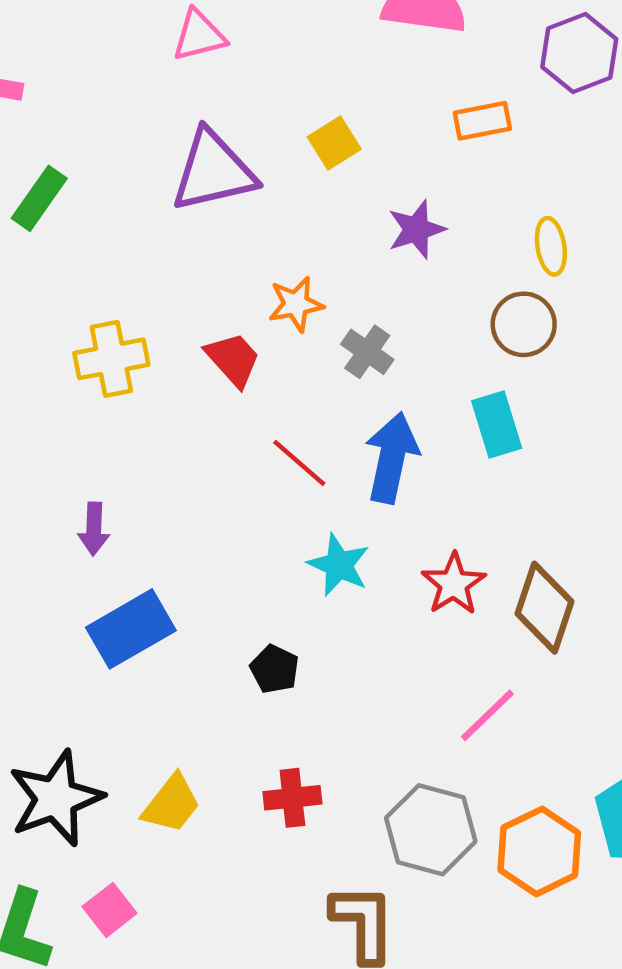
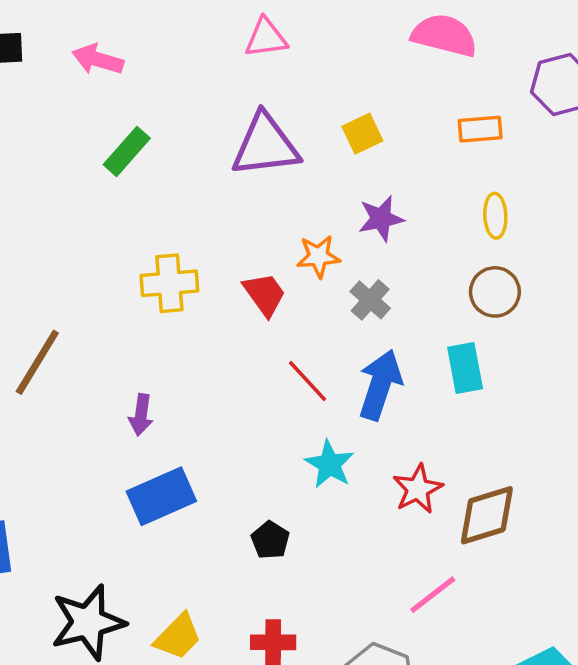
purple star: (416, 229) -> (381, 219), moved
yellow ellipse: (551, 246) -> (495, 216), moved
brown diamond: (545, 608) -> (487, 515), turned 48

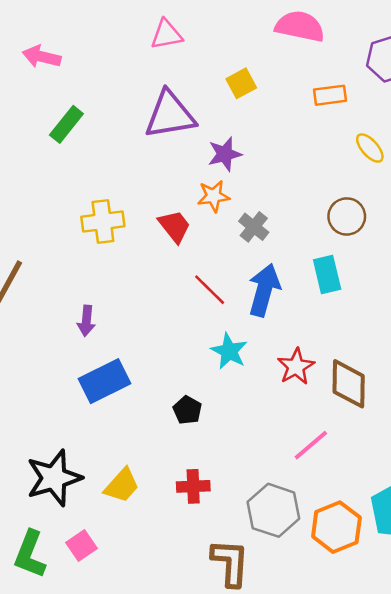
yellow square: (362, 134) -> (241, 83), moved
yellow ellipse: (495, 216) -> (370, 148), moved, turned -36
purple star: (381, 219) -> (225, 154), moved
brown diamond: (487, 515) -> (349, 384), turned -69

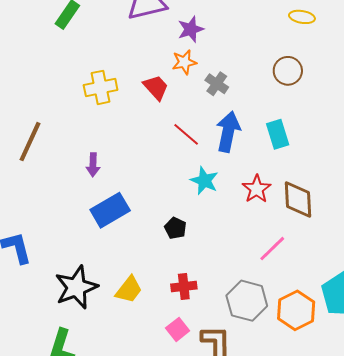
yellow ellipse: (370, 148) -> (302, 17), turned -35
cyan rectangle: (327, 274) -> (278, 134), moved
pink square: (81, 546) -> (178, 329), moved

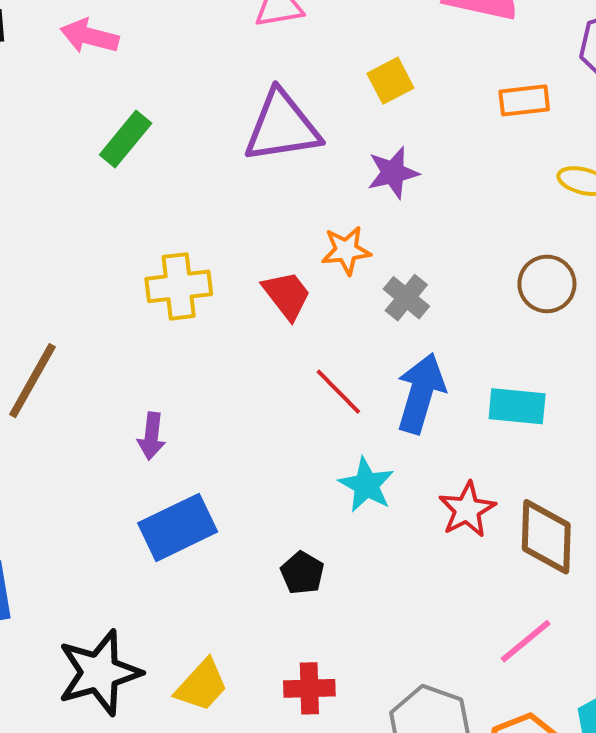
purple star: (191, 29) -> (393, 173), moved
cyan rectangle: (278, 134) -> (517, 406), turned -72
pink line: (272, 249) -> (526, 641), moved

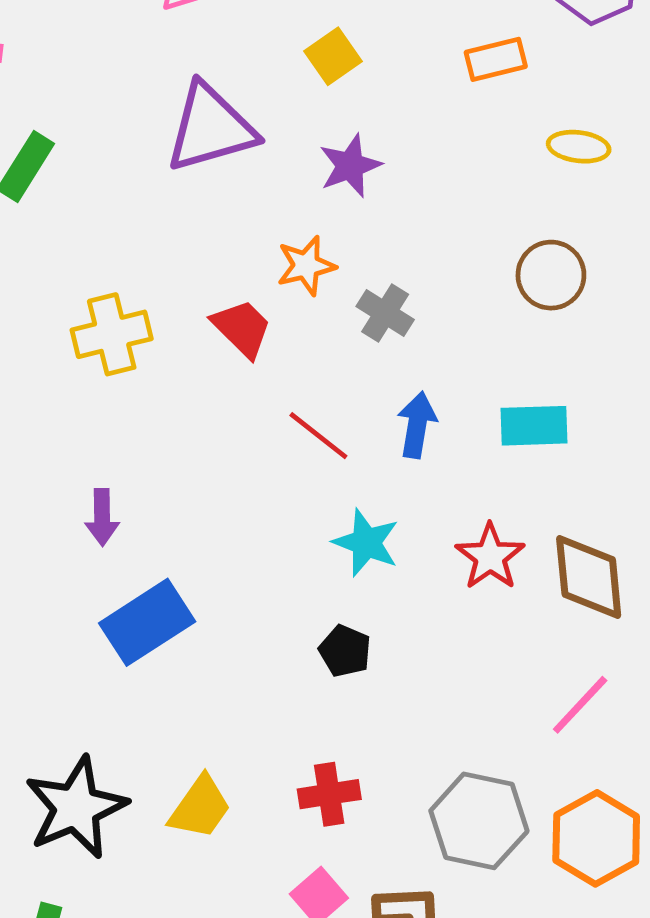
blue arrow: (421, 393) -> (417, 425), size x0.7
black pentagon: (302, 573) -> (345, 651), moved

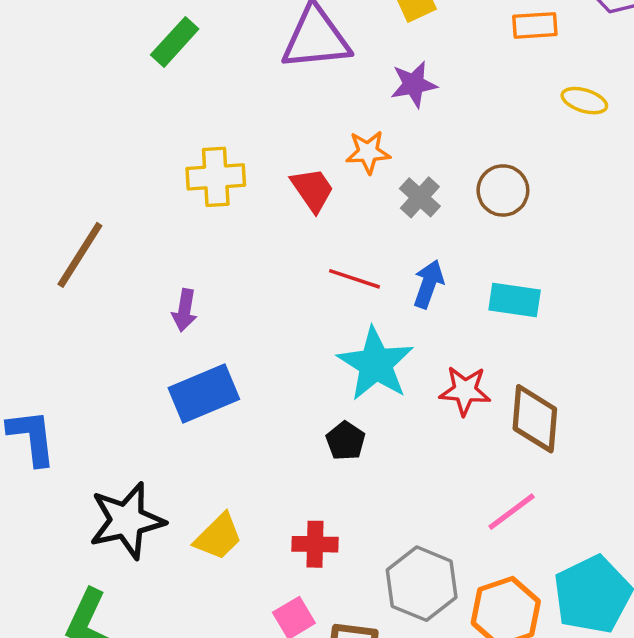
brown circle: (551, 275) -> (503, 190), moved
red line: (318, 436) -> (355, 279), turned -30
cyan star: (366, 543) -> (376, 364), size x1.5
red star: (490, 557) -> (465, 391), turned 30

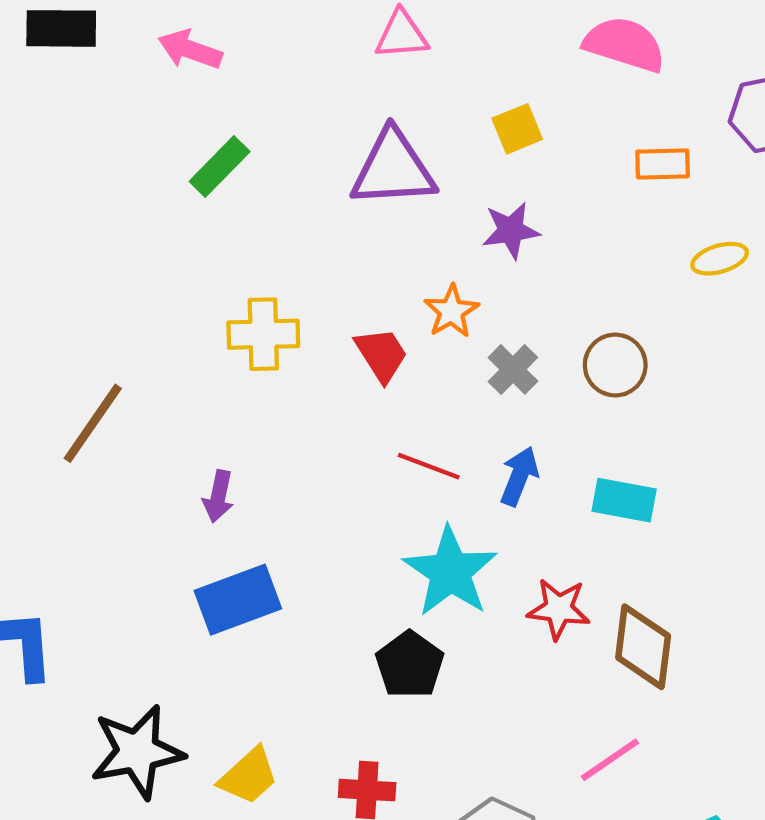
yellow ellipse: (584, 101) -> (720, 259), turned -36
orange star: (368, 152) -> (451, 311), turned -30
black pentagon: (346, 441) -> (410, 665), size x1.4

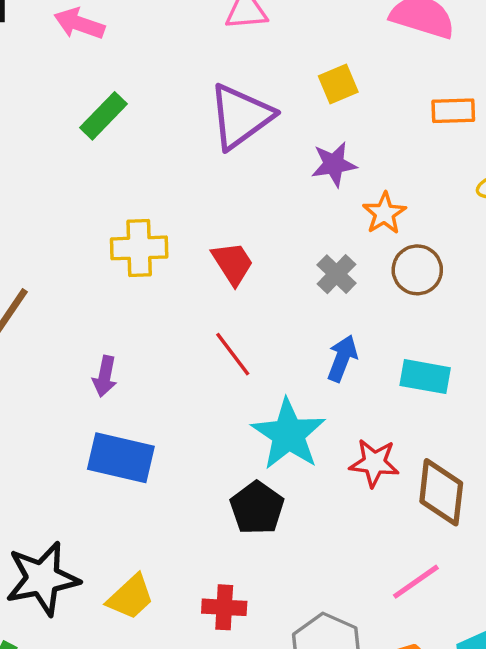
purple triangle: (393, 169) -> (241, 116), turned -32
orange star: (451, 311) -> (384, 213), moved
red line: (429, 466) -> (233, 354), moved, turned 33
blue rectangle: (238, 600) -> (121, 458), turned 34

